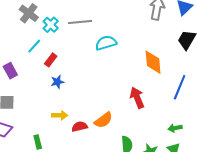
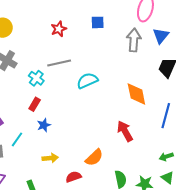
cyan cross: (51, 25) -> (36, 78), moved
cyan line: (34, 46) -> (17, 139), moved
red semicircle: (80, 127) -> (73, 177), moved

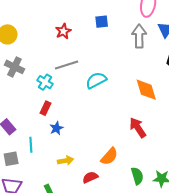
cyan line: (17, 139) -> (31, 145), turned -35

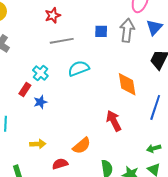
blue square: (102, 22) -> (101, 31), moved
gray line: (67, 65) -> (62, 41), moved
cyan cross: (45, 82) -> (40, 73), moved
blue star: (56, 128) -> (40, 102), moved

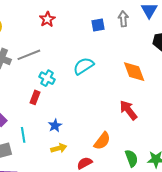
gray arrow: (127, 30) -> (123, 19), size x0.7
gray line: (62, 41) -> (29, 55), moved
blue star: (40, 102) -> (55, 125), moved

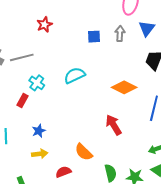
orange diamond: (134, 72) -> (124, 87), turned -50
orange semicircle: (102, 141) -> (84, 152), turned 90

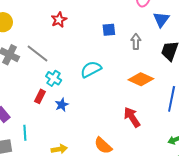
gray arrow: (120, 34) -> (136, 42), moved
gray line: (22, 57) -> (38, 54), turned 55
blue star: (39, 131) -> (62, 105), moved

